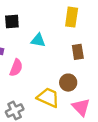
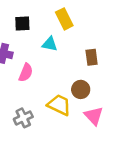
yellow rectangle: (72, 17) -> (64, 19), moved, turned -36

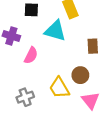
cyan triangle: (50, 44) -> (55, 31), size x1.5
yellow trapezoid: (59, 105) -> (59, 88), turned -150

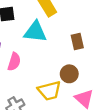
yellow trapezoid: (59, 88) -> (49, 91), turned -65

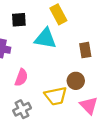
pink semicircle: (14, 62) -> (21, 78), moved

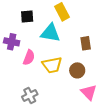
pink semicircle: (21, 78) -> (29, 57), moved
yellow trapezoid: (56, 96) -> (52, 65), moved

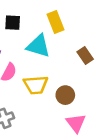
brown rectangle: (86, 43) -> (85, 55), moved, turned -32

